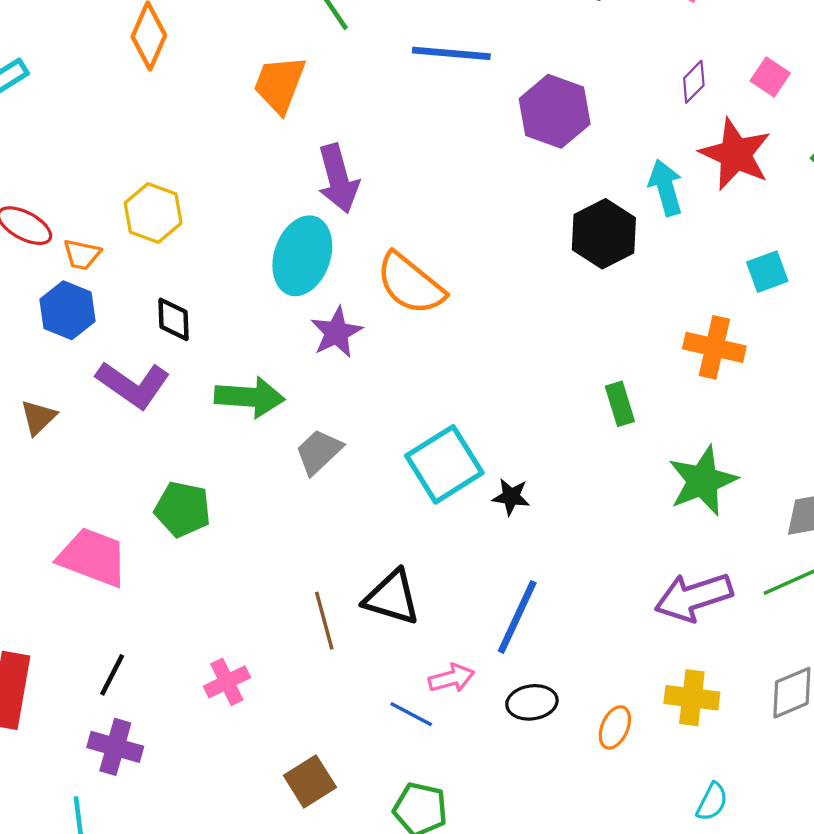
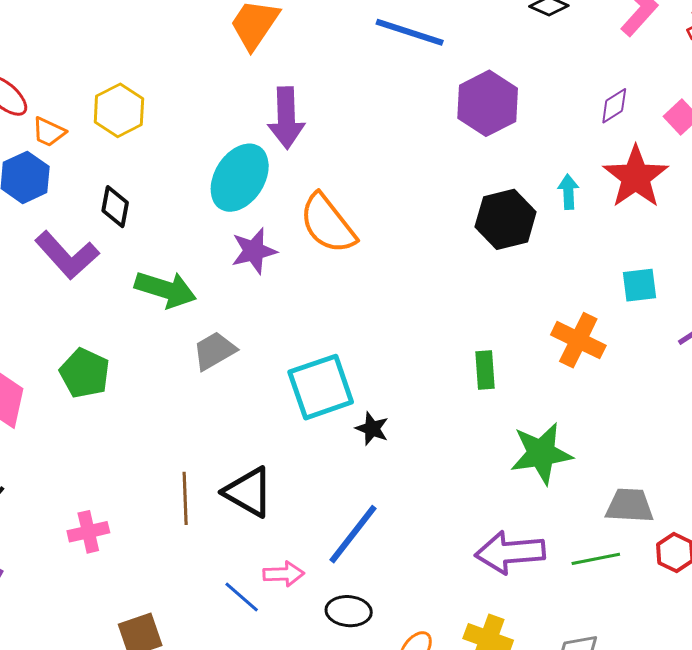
cyan arrow: (666, 188) -> (568, 192), size x0.7

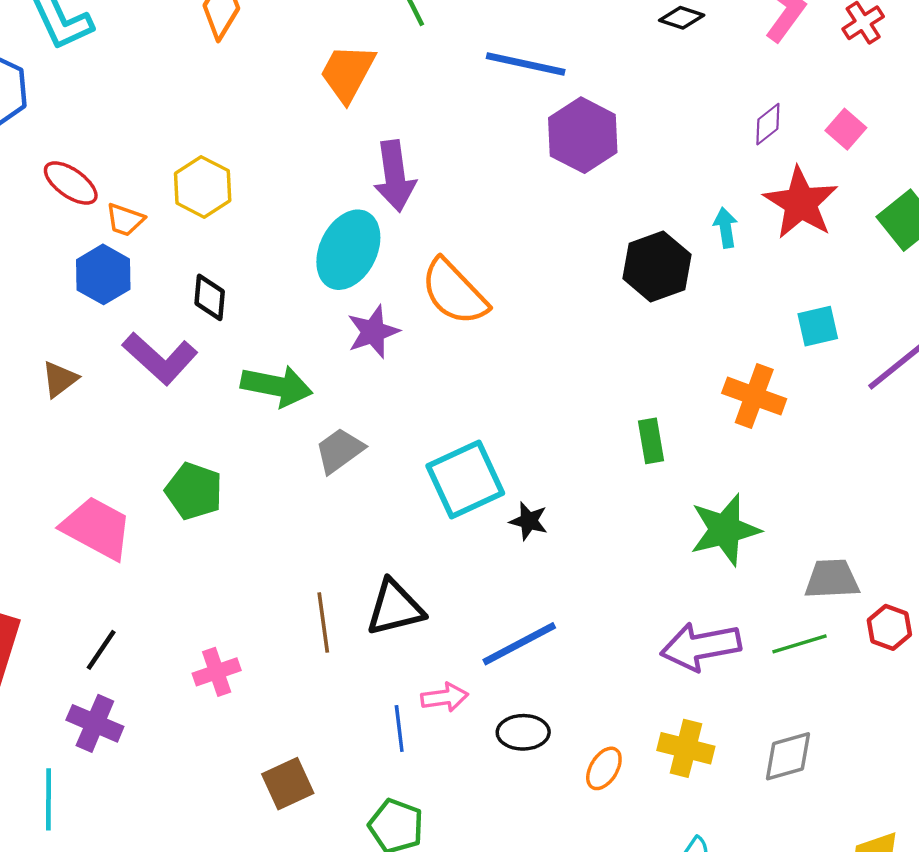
purple hexagon: (488, 103) -> (583, 135), moved
black triangle: (248, 492) -> (395, 608), turned -38
blue line: (353, 534) -> (519, 644), turned 30
blue line: (242, 597) -> (399, 729), turned 48

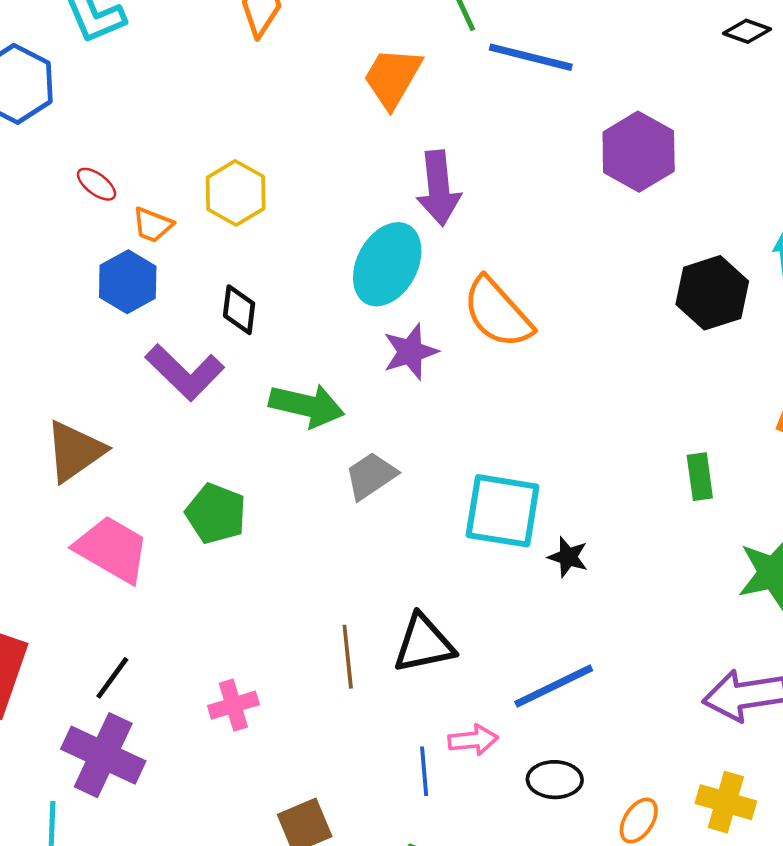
blue line: (526, 64) -> (531, 57), moved
red ellipse: (71, 183) -> (97, 184), size x0.7
brown triangle: (60, 379) -> (75, 451), moved, size x1.6
cyan square: (465, 480) -> (503, 511), turned 32
purple cross: (95, 723) -> (103, 755), size x1.4

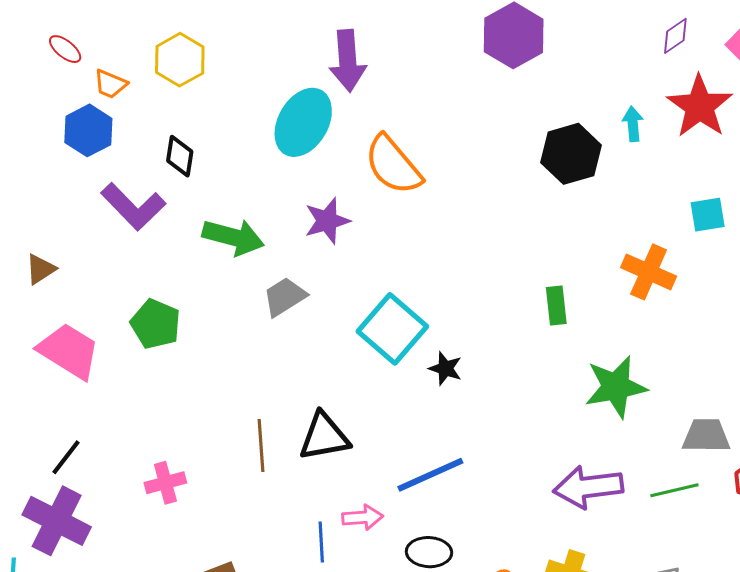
purple star: (410, 352) -> (327, 221), moved
brown triangle: (75, 451) -> (41, 269), size x0.6
cyan square: (503, 511) -> (392, 329), turned 30

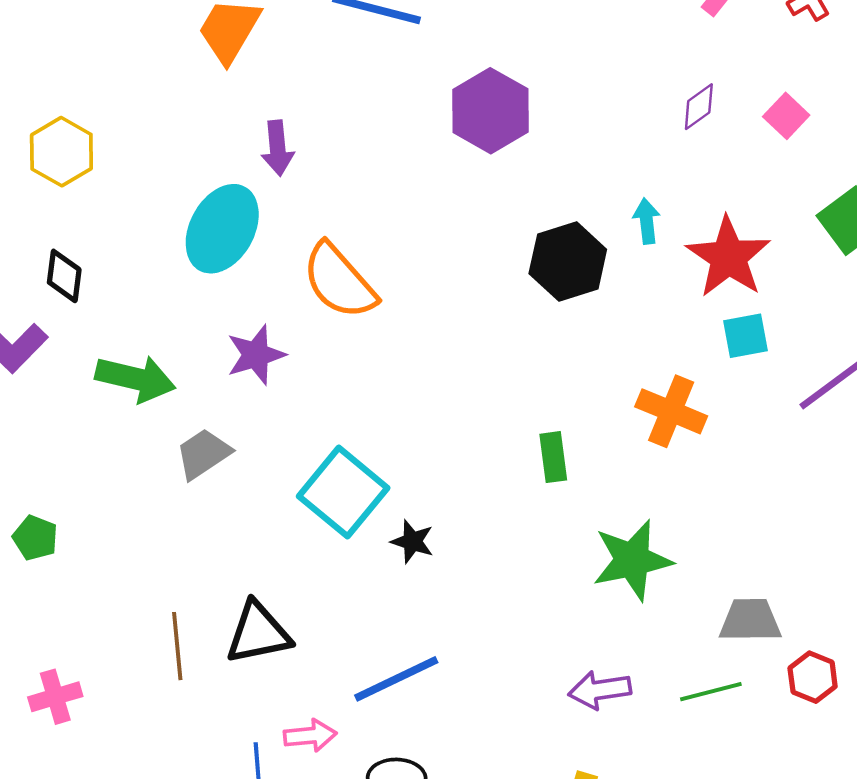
purple arrow: (348, 61) -> (278, 148), size x0.7
red star: (700, 106) -> (728, 257), moved
green pentagon: (156, 324) -> (35, 538), moved, size x0.7
purple arrow: (588, 487) -> (600, 690), size x0.7

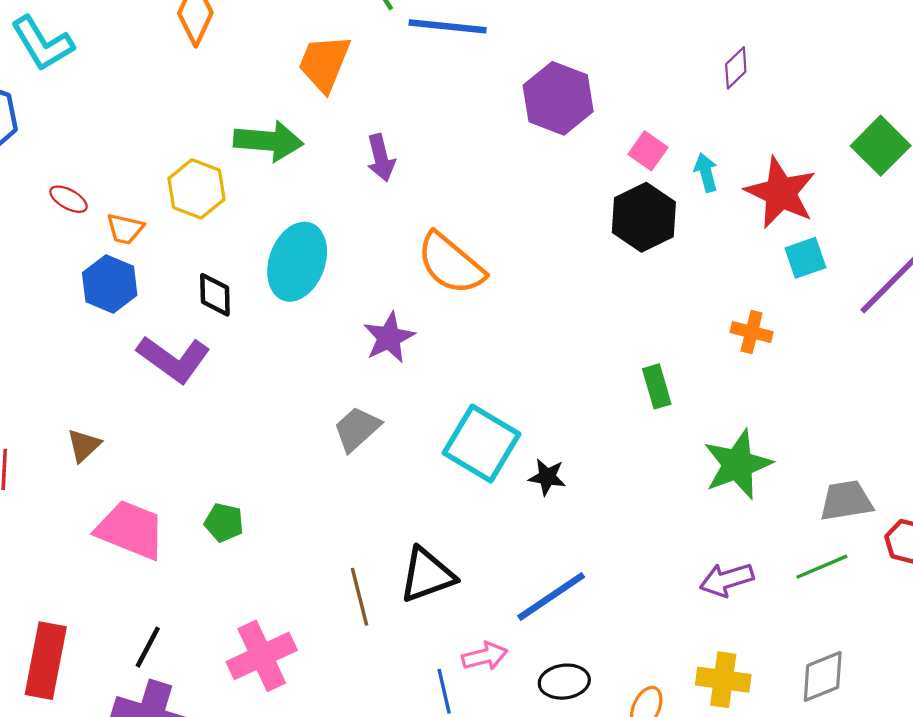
pink square: (786, 116) -> (648, 151), moved
cyan ellipse: (222, 229) -> (297, 262), moved
green arrow: (135, 379) -> (268, 141), moved
orange cross: (671, 411) -> (752, 332), size x0.7
pink cross: (55, 697) -> (262, 656), size x1.5

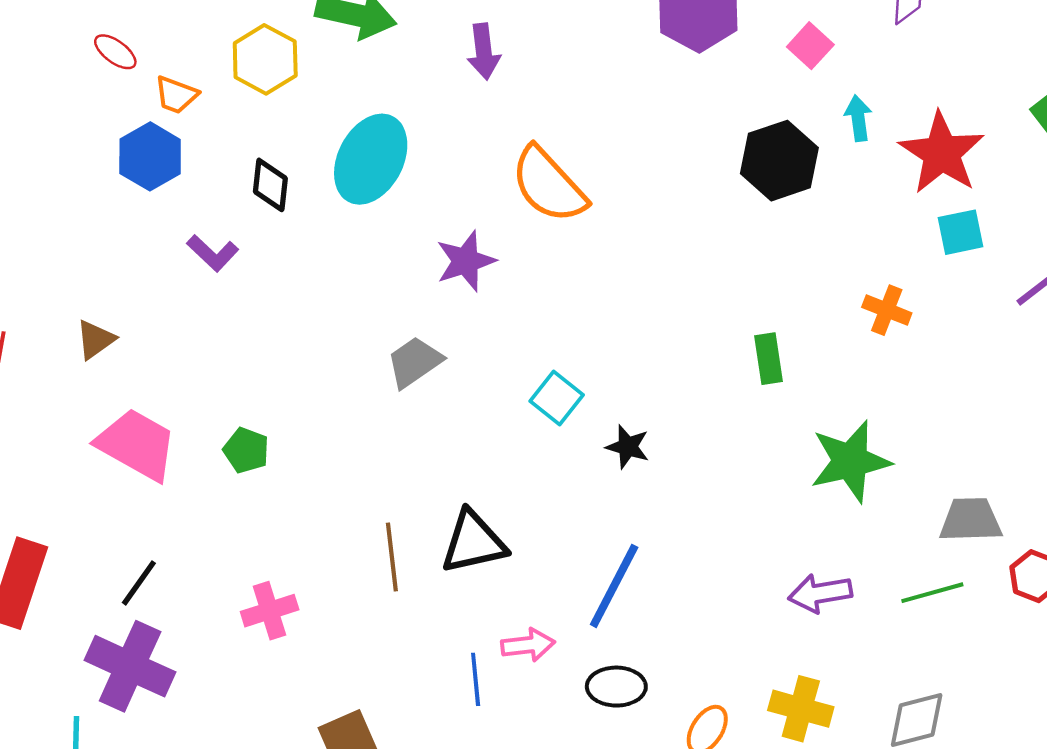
pink square: (648, 151) -> (810, 46), moved
purple L-shape: (174, 359) -> (213, 253), size x0.6
cyan square: (481, 444) -> (557, 398), size x0.6
blue line: (551, 596) -> (614, 586), turned -36
pink cross: (262, 656) -> (270, 611), size x0.7

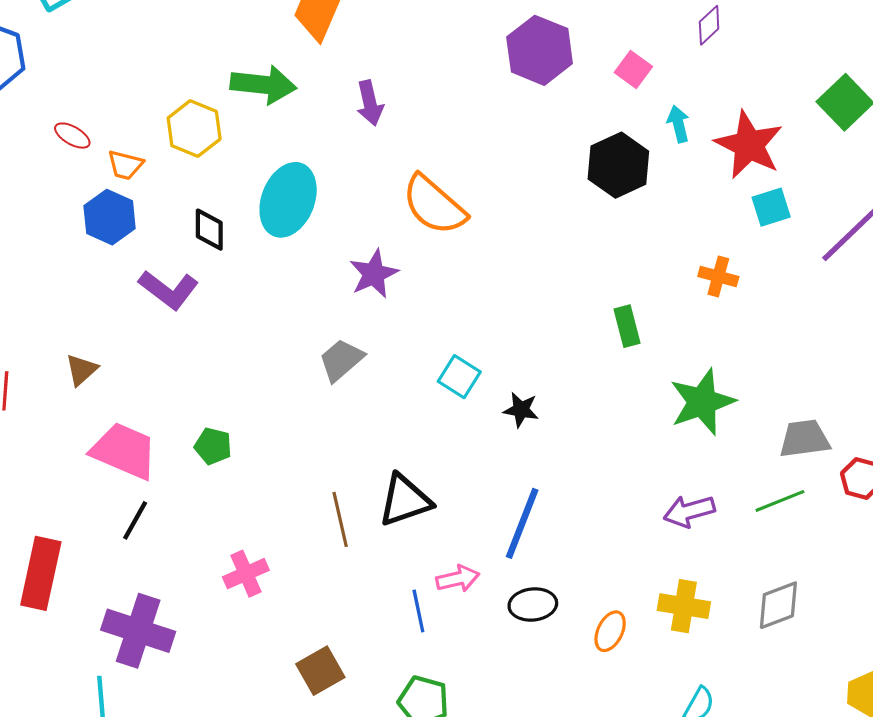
purple L-shape: (213, 253) -> (169, 290), size x1.4
black line: (139, 583) -> (135, 520), moved

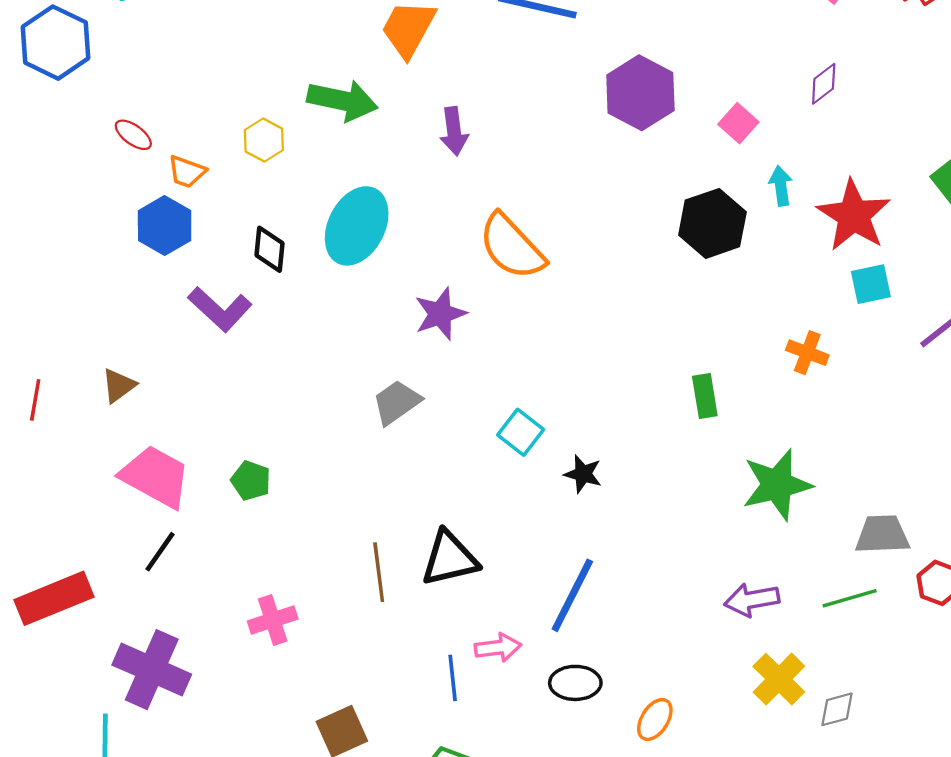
yellow hexagon: (194, 129) -> (264, 140), size x0.7
red rectangle: (41, 573) -> (54, 598), turned 50
gray diamond: (778, 605) -> (837, 709), size x0.7
yellow cross: (684, 606) -> (779, 679), moved, turned 30

